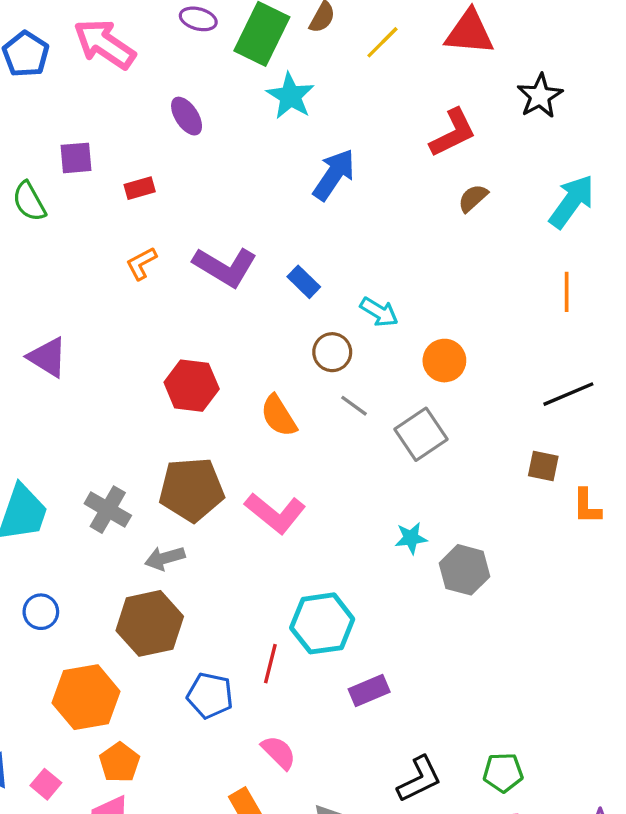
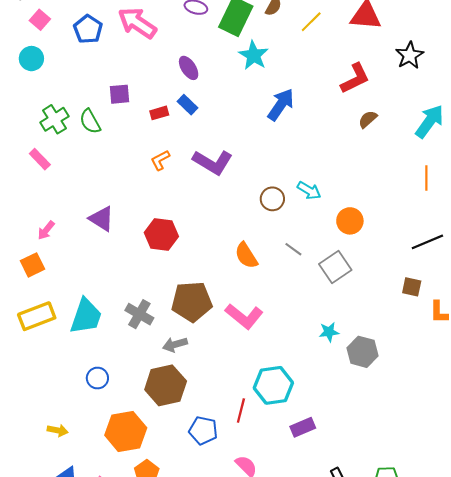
blue rectangle: (304, 282) -> (188, 105), moved
brown circle: (332, 352) -> (272, 199), moved
red hexagon: (192, 386) -> (161, 235), moved

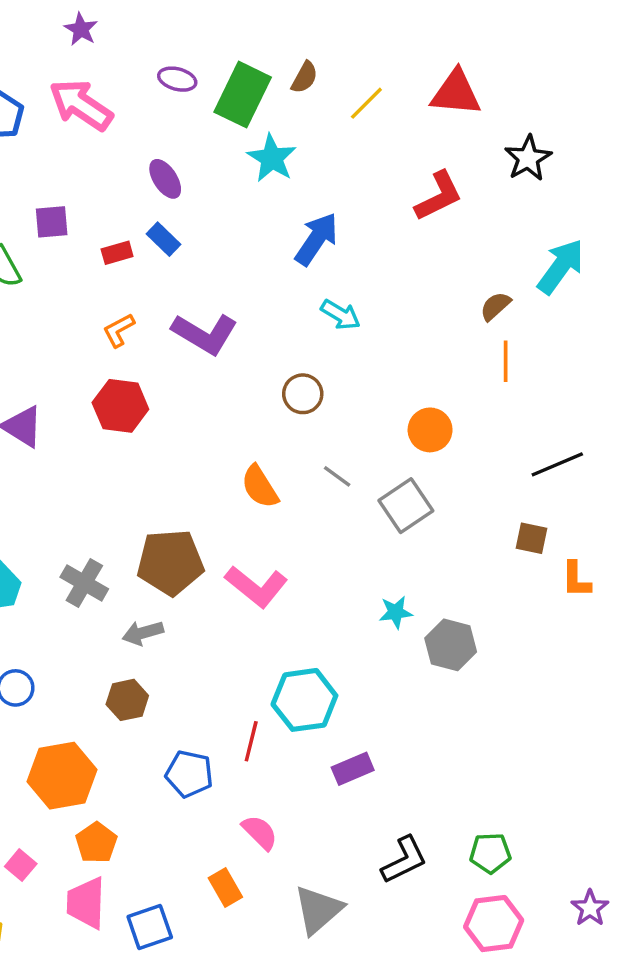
brown semicircle: (368, 119) -> (495, 306), moved
orange line: (426, 178) -> (506, 361), moved
cyan arrow: (309, 191) -> (341, 315), moved
red hexagon: (161, 235) -> (120, 406), moved
brown hexagon: (166, 385) -> (127, 700), size x0.6

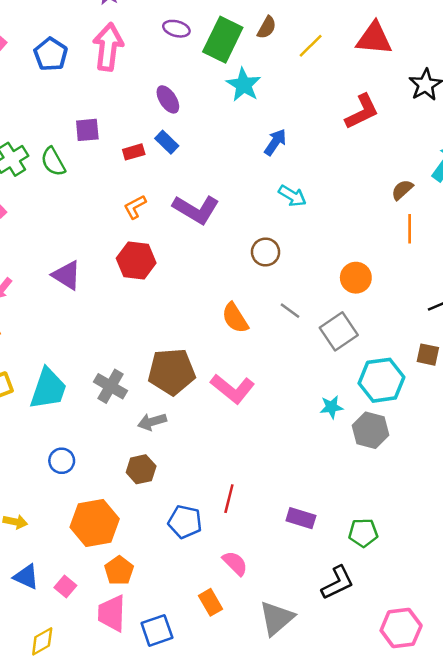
pink arrow: (81, 105) -> (108, 47), turned 63
blue arrow: (317, 239) -> (275, 142), size x0.7
cyan hexagon: (304, 700) -> (381, 380), moved
purple rectangle: (353, 769) -> (301, 518), turned 40
green pentagon: (490, 853) -> (363, 533), moved

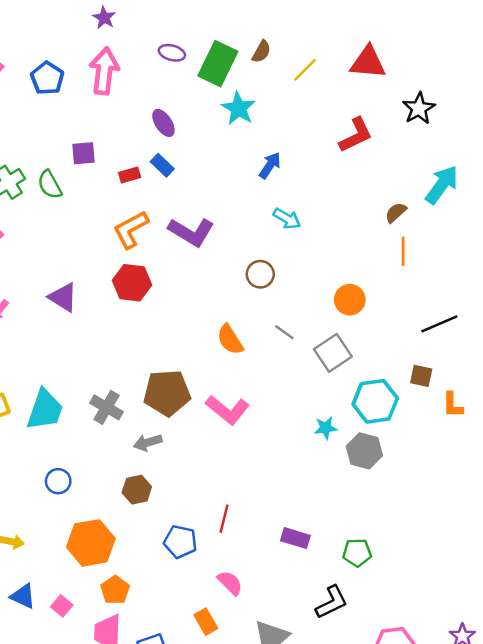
orange L-shape: (135, 207) -> (131, 229), size x1.6

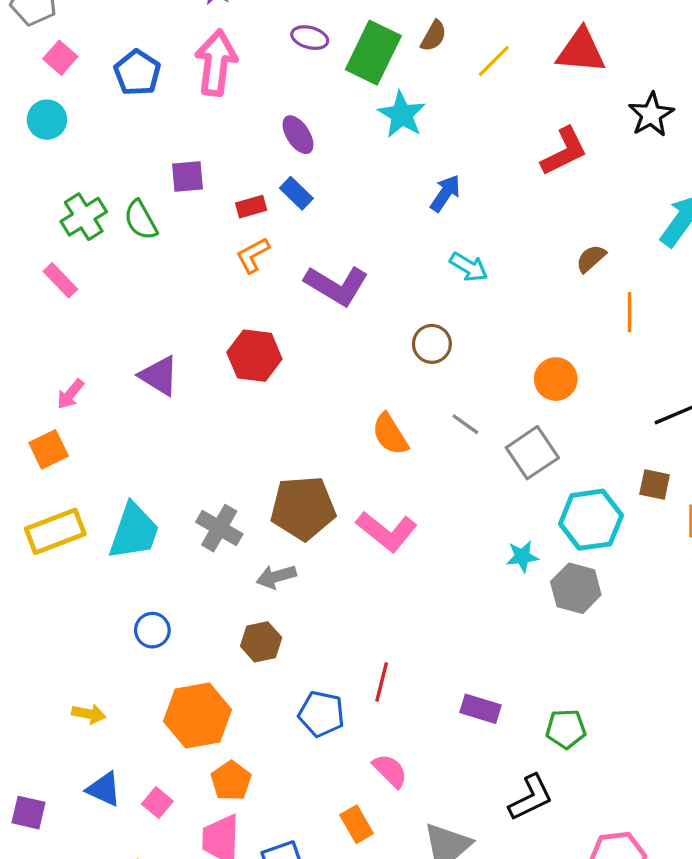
brown semicircle: (396, 213) -> (591, 259), moved
orange L-shape: (131, 229) -> (253, 255), moved, size x0.7

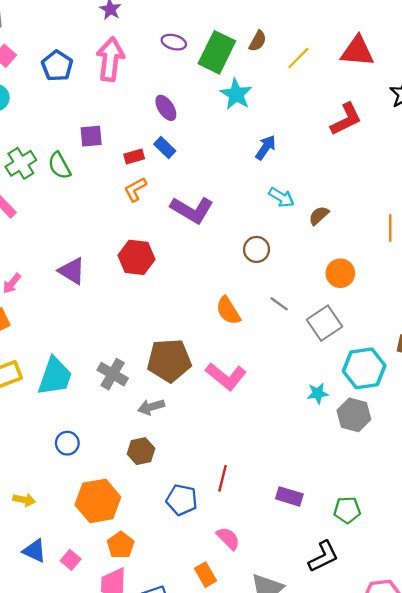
brown semicircle: (591, 259) -> (319, 215), moved

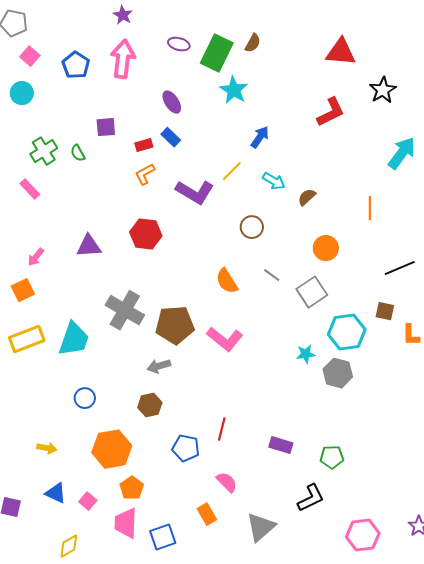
yellow line: (298, 58) -> (232, 171), moved
green semicircle: (59, 166) -> (78, 153), size x0.7
purple triangle: (72, 271) -> (89, 246), turned -36
gray cross: (113, 374) -> (125, 310), moved, size x1.4

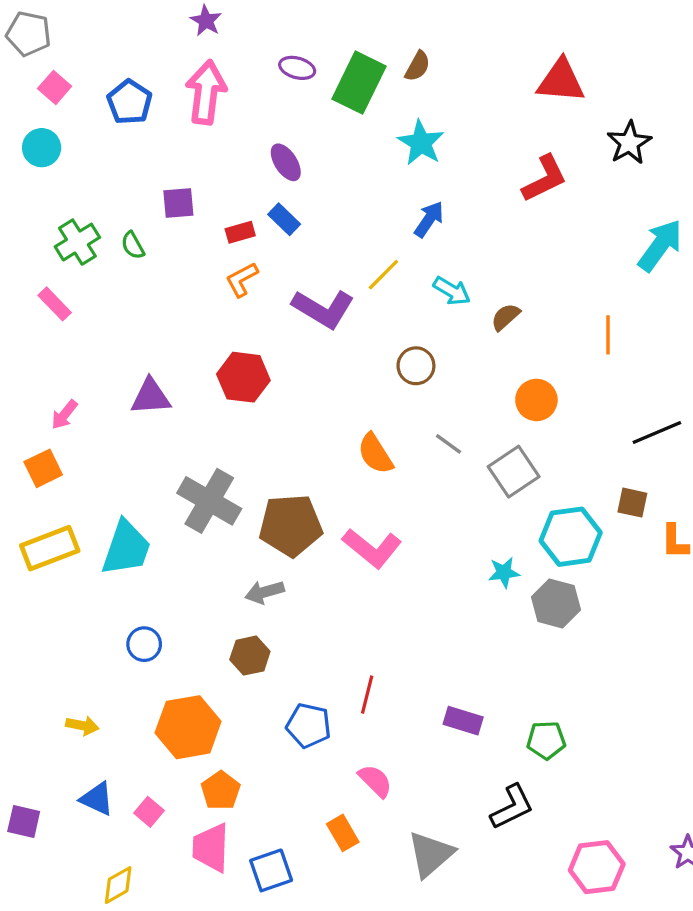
cyan star: (234, 90) -> (421, 143), moved

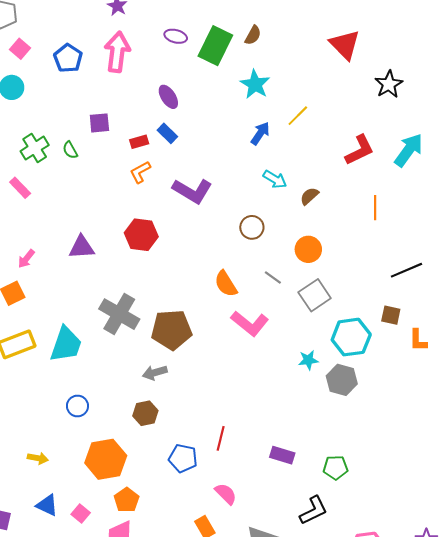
red triangle: (561, 81) -> (345, 45), turned 40
red L-shape: (545, 179) -> (359, 150), moved
yellow line: (383, 275) -> (298, 116), moved
orange circle: (536, 400) -> (308, 249), moved
pink L-shape: (372, 548) -> (250, 323), moved

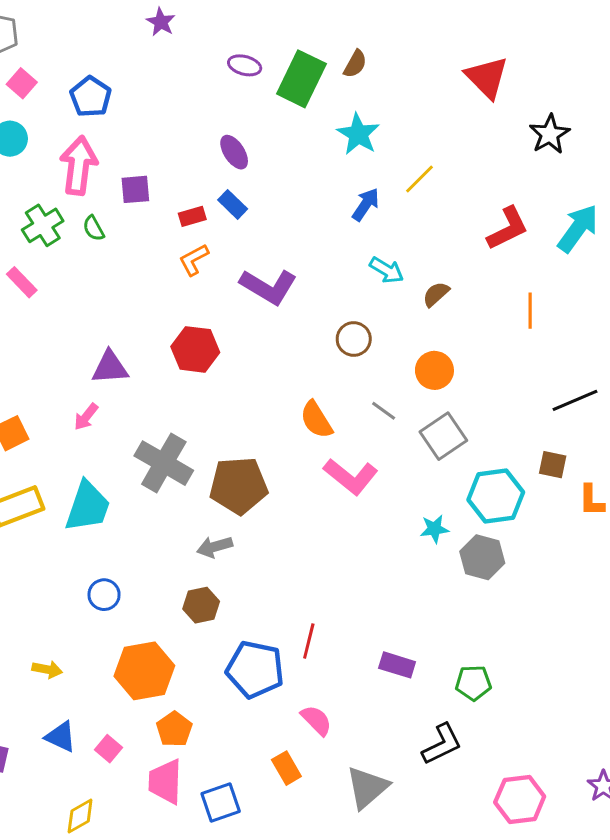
pink arrow: (117, 52) -> (79, 166), moved
pink arrow: (26, 259) -> (86, 417), moved
blue pentagon: (183, 458) -> (255, 669), size x1.4

